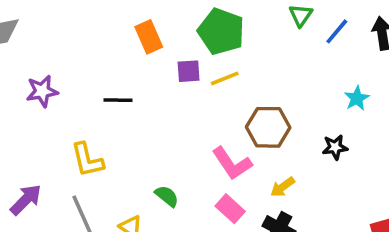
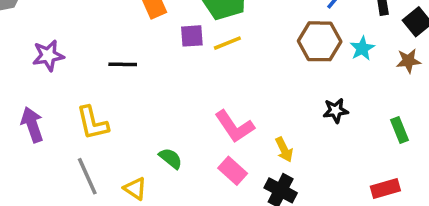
cyan star: (357, 98) -> (362, 48), moved
brown hexagon: (268, 127) -> (320, 41), moved
yellow arrow: (283, 187) -> (284, 150), turned -80
purple arrow: (26, 200) -> (32, 125), moved, turned -64

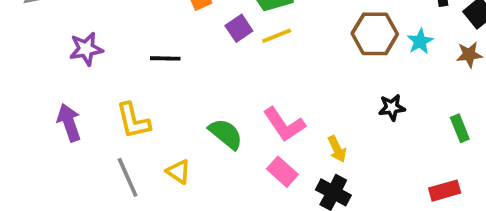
purple square: (192, 36) -> (239, 28), turned -30
green semicircle: (171, 158) -> (226, 134), moved, size x1.4
yellow triangle: (135, 189) -> (179, 172), moved

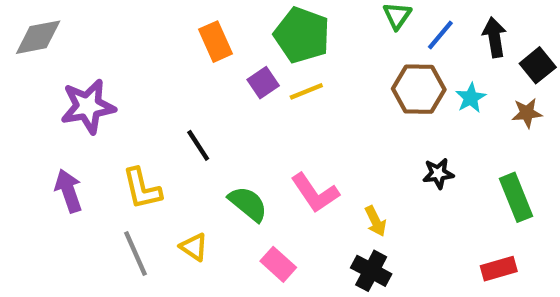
purple star: (86, 49) -> (88, 106), size x1.4
black line: (165, 58) -> (198, 145), moved, turned 56
green rectangle: (460, 128) -> (516, 197), size x1.5
pink rectangle: (282, 172) -> (278, 264), moved

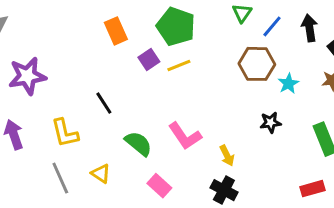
cyan star: (471, 98) -> (288, 83), moved

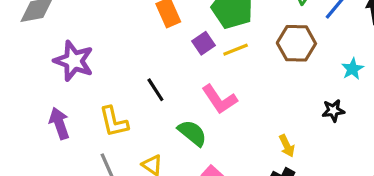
brown hexagon: (257, 64) -> (296, 43), moved
purple star: (27, 76) -> (74, 61), turned 30
pink L-shape: (185, 136) -> (220, 99), moved

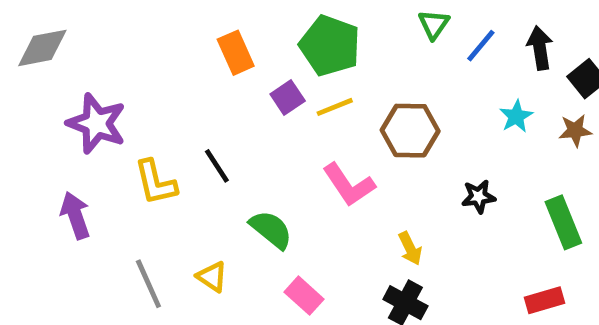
brown hexagon: (296, 43) -> (410, 131), moved
cyan star: (352, 69) -> (516, 116), moved
pink L-shape: (220, 99) -> (349, 185), moved
yellow L-shape: (114, 122) -> (155, 182), moved

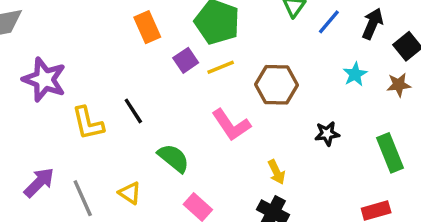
black arrow: (540, 48) -> (373, 24), turned 32
purple arrow: (75, 215) -> (39, 183), moved, turned 64

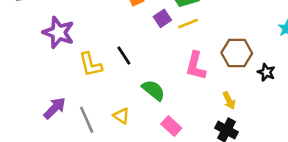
brown hexagon: (276, 85) -> (237, 53), moved
pink L-shape: (231, 125) -> (196, 66), turned 48
black star: (327, 134) -> (266, 72), turned 30

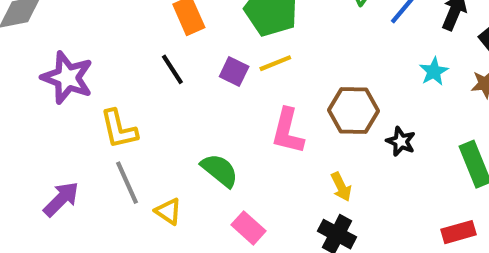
purple square: (162, 18) -> (234, 71), moved, turned -30
black line: (124, 56) -> (172, 69), moved
gray line: (87, 120) -> (127, 183), moved

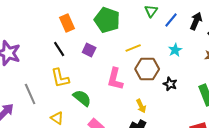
yellow line: (275, 63) -> (133, 48), moved
cyan star: (434, 71) -> (175, 50), moved
yellow L-shape: (119, 129) -> (60, 78), moved
gray line: (127, 183) -> (30, 94), moved

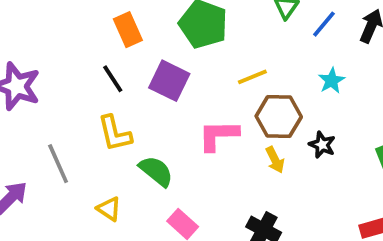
purple square: (89, 50) -> (169, 81), size x1.5
pink L-shape: (115, 79) -> (218, 135), turned 75
yellow arrow: (141, 106) -> (275, 160), moved

